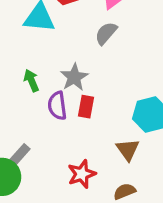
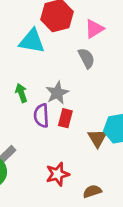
gray semicircle: (106, 33) -> (86, 58), turned 108
brown triangle: (128, 150) -> (97, 138), moved

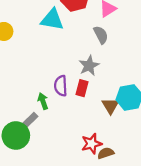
green arrow: (21, 93) -> (43, 101), moved
gray star: (57, 93) -> (89, 66), moved
red star: (58, 174) -> (92, 144), moved

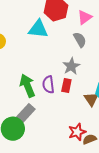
green arrow: (43, 101) -> (27, 86), moved, size x1.6
gray rectangle: (30, 120) -> (24, 115), size x1.6

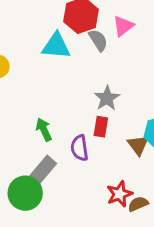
gray semicircle: (80, 40) -> (98, 40), moved
purple semicircle: (48, 85) -> (80, 148), moved
green arrow: (27, 86) -> (44, 129), size x0.7

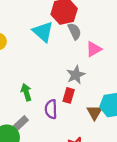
pink triangle: (123, 26) -> (94, 49), moved
cyan triangle: (56, 46) -> (43, 32), turned 30
gray rectangle: (41, 172) -> (20, 124), size x0.7

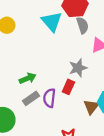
green arrow: (26, 92) -> (28, 78), turned 77
gray rectangle: (20, 124) -> (31, 98), moved

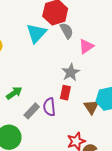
cyan triangle: (52, 22) -> (36, 33), turned 35
green arrow: (28, 78) -> (14, 93), moved

